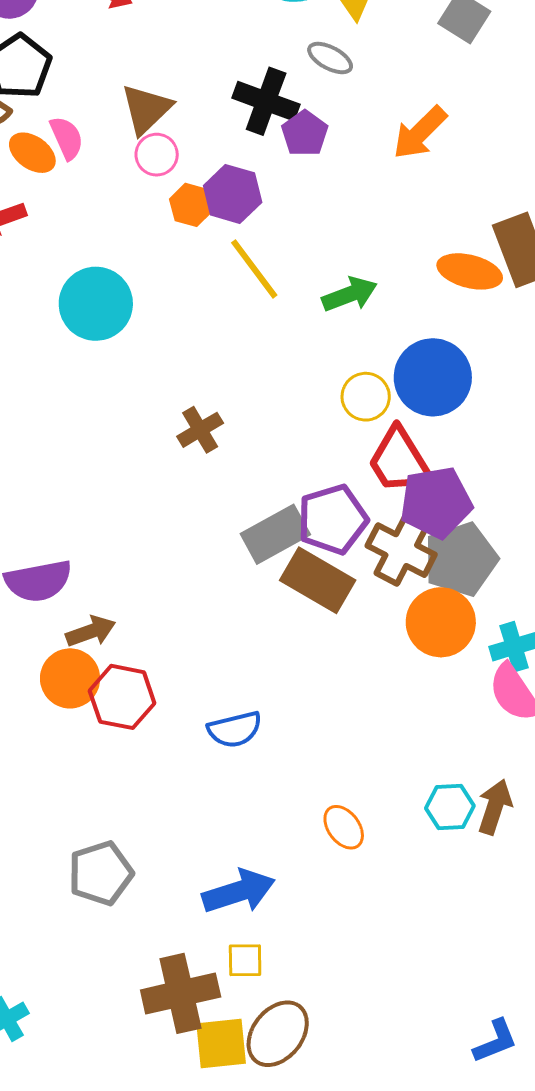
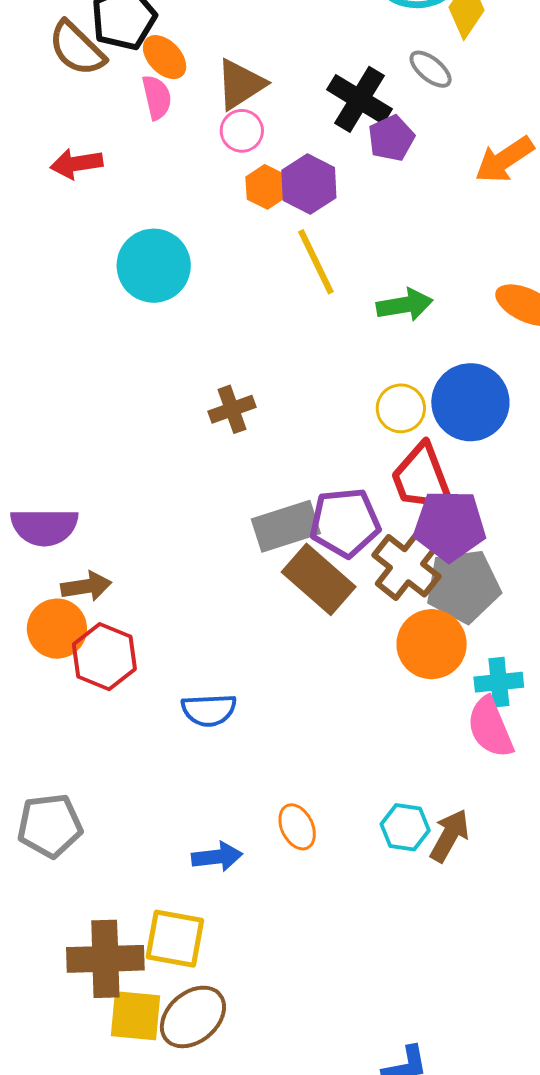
orange ellipse: (32, 153) -> (165, 57), moved
blue arrow: (239, 891) -> (217, 857), moved, size x0.7
yellow square: (245, 960) -> (175, 939), size x1.6

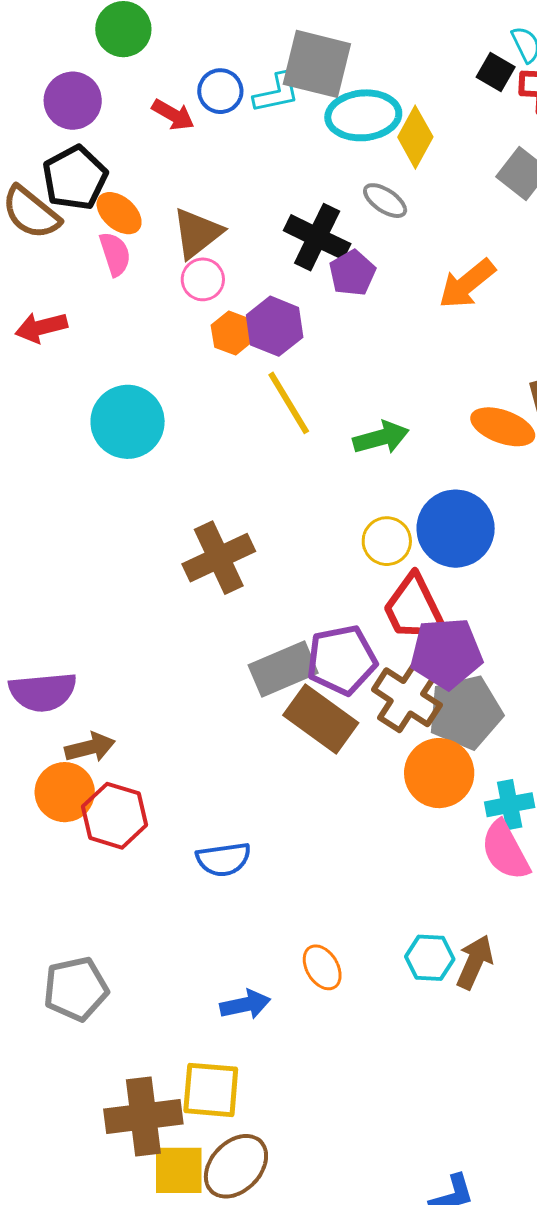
brown cross: (232, 409) -> (219, 558), size x1.5

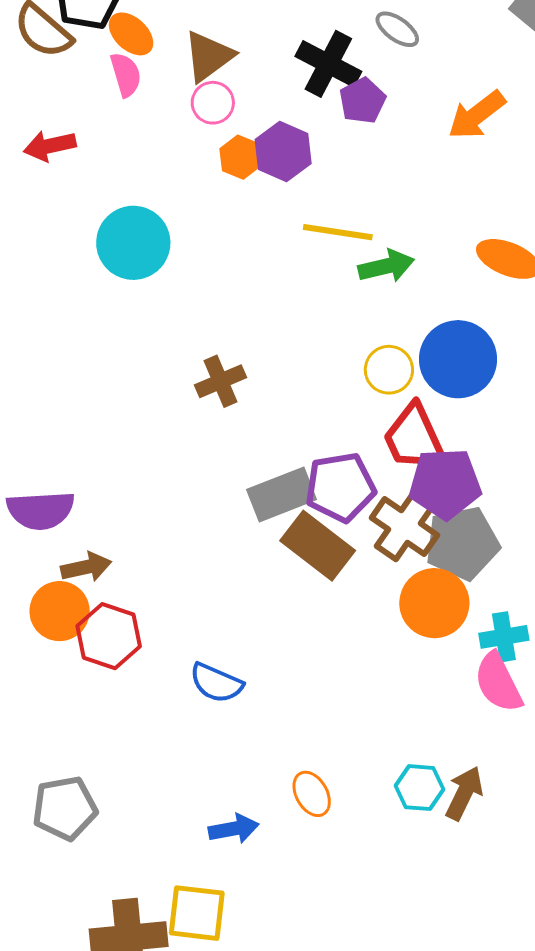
yellow line: (289, 403) -> (338, 232), moved, turned -52
brown cross: (219, 558) -> (220, 381), size x0.7
blue semicircle: (224, 859) -> (216, 683), turned 30

